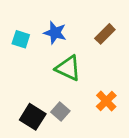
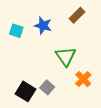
brown rectangle: (105, 34) -> (77, 15), moved
green triangle: (68, 68) -> (66, 56), moved, turned 30

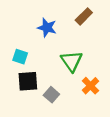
cyan square: (16, 31) -> (20, 57), moved
black square: (26, 91) -> (28, 81), moved, turned -36

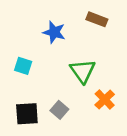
brown rectangle: (84, 16) -> (97, 19), turned 66
black square: (28, 81) -> (27, 114), moved

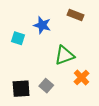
cyan square: (23, 66) -> (18, 38), moved
green triangle: (83, 71) -> (64, 55), turned 45

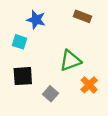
blue star: (42, 25) -> (36, 20), moved
black square: (21, 89) -> (23, 76), moved

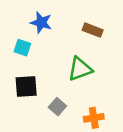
brown rectangle: (82, 16) -> (93, 30), moved
orange cross: (89, 85) -> (94, 118), moved, turned 35

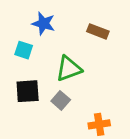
green triangle: (80, 69) -> (69, 69), moved
gray square: (57, 107) -> (61, 100), moved

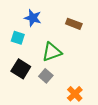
black square: (28, 91) -> (21, 69), turned 36
orange cross: (99, 124) -> (75, 94), turned -35

